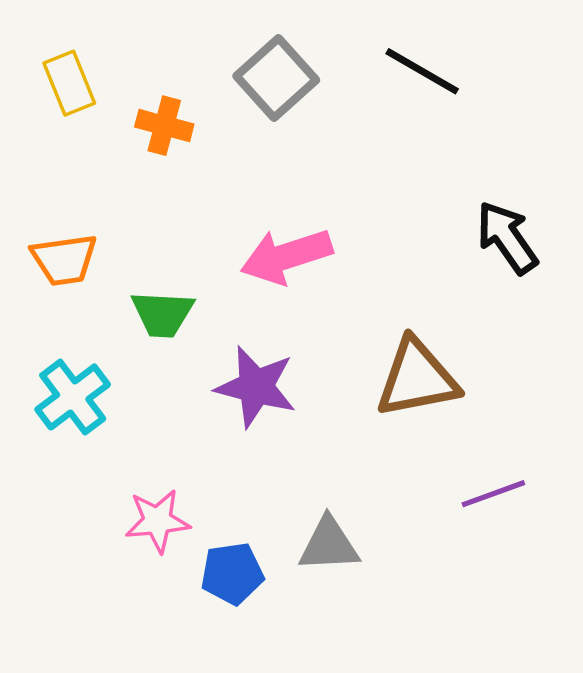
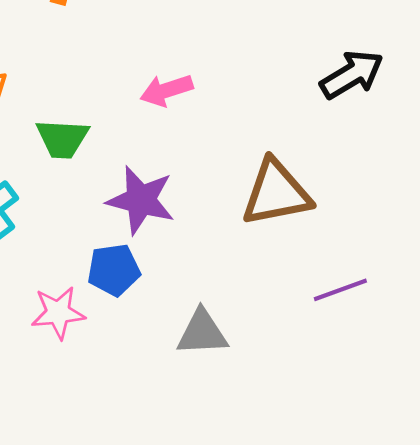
black arrow: (507, 238) -> (352, 75), turned 94
pink arrow: (286, 256) -> (166, 90), size x0.7
blue pentagon: (232, 573) -> (114, 270), moved

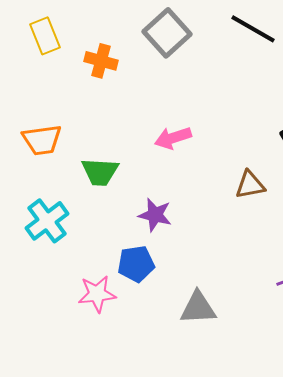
brown triangle: (276, 193) -> (250, 185), moved, size x0.6
purple star: (141, 200) -> (155, 215), size x0.7

